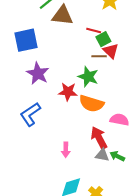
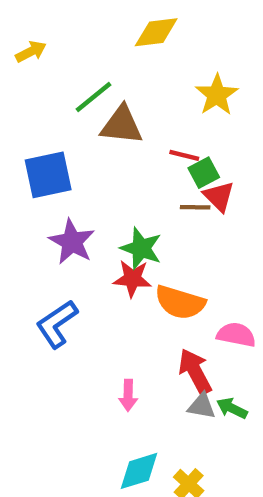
green star: (88, 77) -> (141, 248), moved

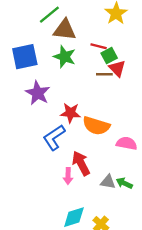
green star: (141, 248) -> (65, 57), moved
blue L-shape: (57, 324) -> (54, 137), moved
red arrow: (195, 371) -> (81, 163), moved

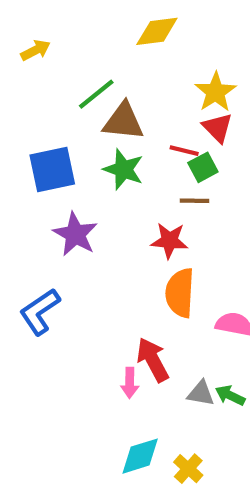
red triangle: (117, 68) -> (218, 128), moved
red star: (70, 113) -> (169, 241), moved
orange semicircle: (96, 126) -> (180, 293), turned 76
blue L-shape: (54, 137) -> (40, 312), moved

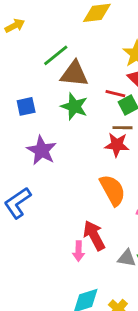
blue square: (52, 169) -> (26, 106), size x0.6
red star: (169, 241) -> (117, 145), moved
orange semicircle: (180, 293) -> (113, 190), turned 148

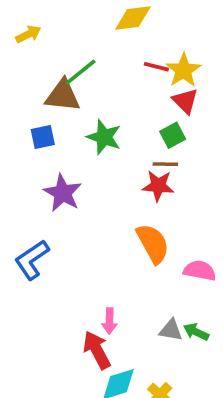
brown triangle: (74, 74) -> (63, 96), moved
red line: (115, 94) -> (156, 67), moved
red arrow: (94, 235) -> (97, 350), moved

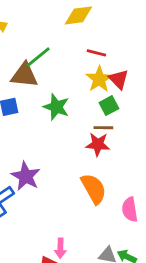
yellow star: (183, 70) -> (99, 79), moved
purple star: (63, 193) -> (26, 176), moved
pink semicircle: (200, 271) -> (130, 209), turned -110

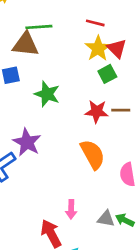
green line: (38, 57) -> (39, 27), turned 35
green star: (56, 107) -> (47, 94), moved
brown line: (103, 128) -> (121, 110), moved
pink arrow: (60, 248) -> (71, 209), moved

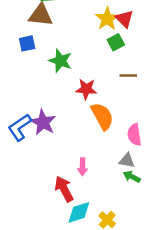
red star: (97, 111) -> (86, 89), moved
purple star: (27, 142) -> (43, 122), moved
gray triangle: (106, 219) -> (127, 161), moved

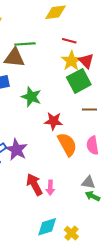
green square: (116, 42) -> (79, 81), size x1.6
pink semicircle: (134, 135) -> (93, 145), moved
red arrow: (64, 189) -> (34, 185), moved

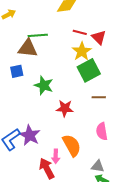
red triangle: (86, 61) -> (99, 37), moved
orange semicircle: (67, 144) -> (72, 145), moved
pink arrow: (50, 188) -> (56, 156), moved

